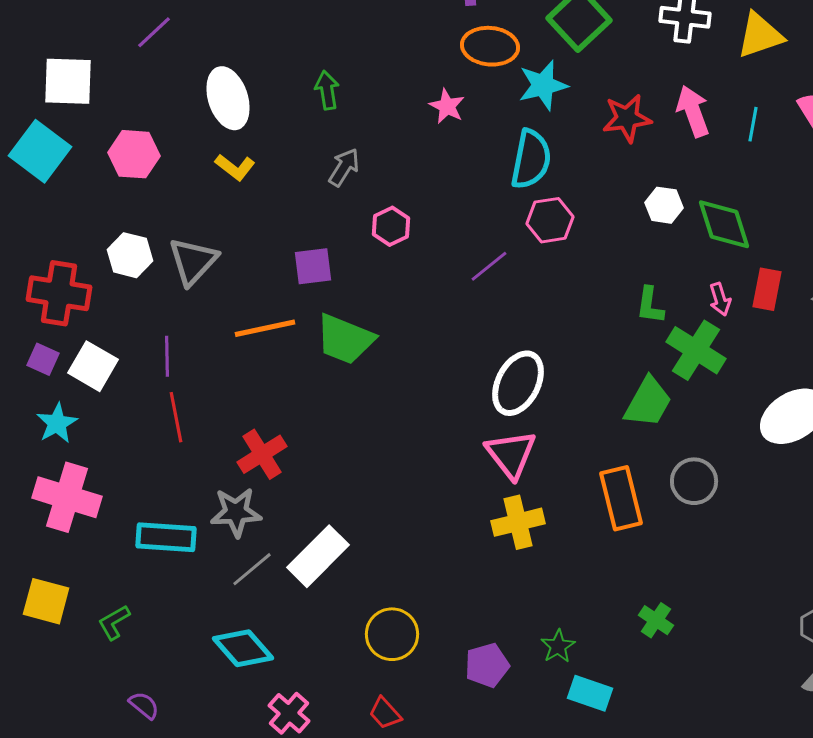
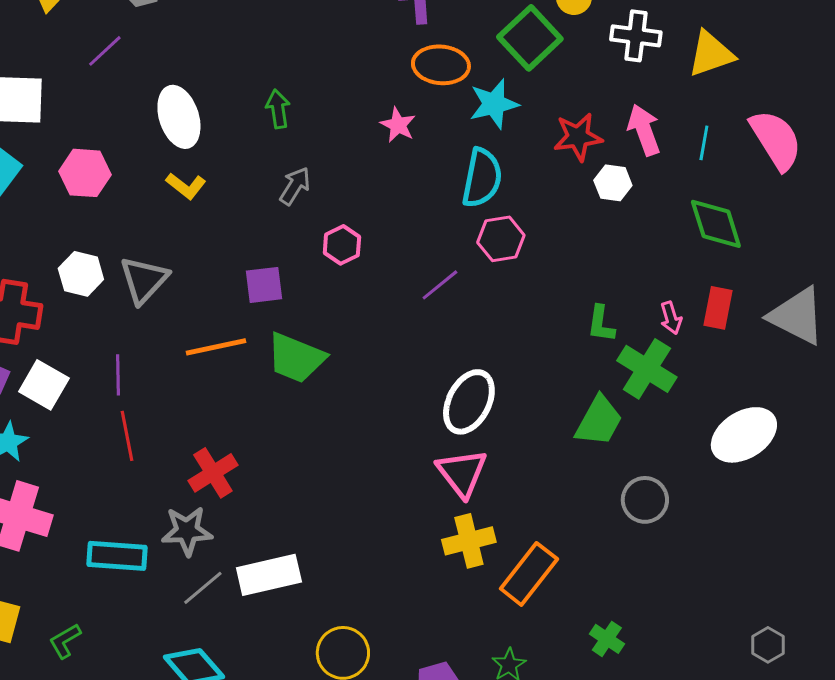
white hexagon: (664, 205) -> (613, 183), moved
green diamond: (724, 224) -> (716, 224), moved
orange rectangle: (621, 498) -> (529, 574), moved, turned 52
white rectangle: (318, 556) -> (269, 575), turned 32

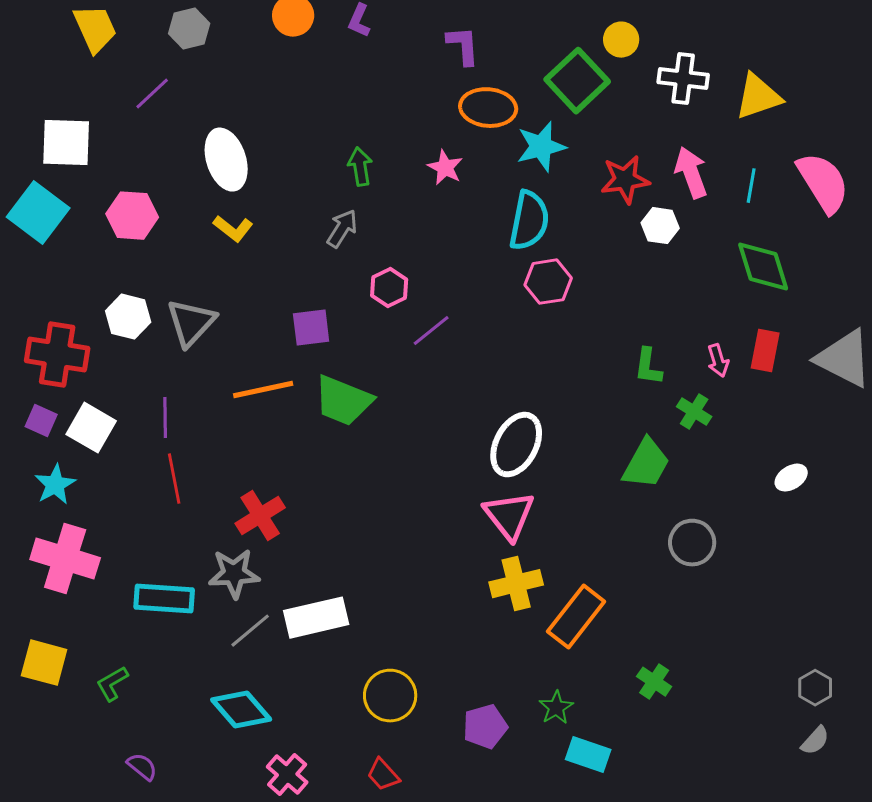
green arrow: (278, 109) -> (360, 167), moved
purple line: (440, 285) -> (431, 331), moved
green cross: (647, 369) -> (694, 412), size x0.6
white ellipse: (744, 435) -> (791, 478), size x0.5

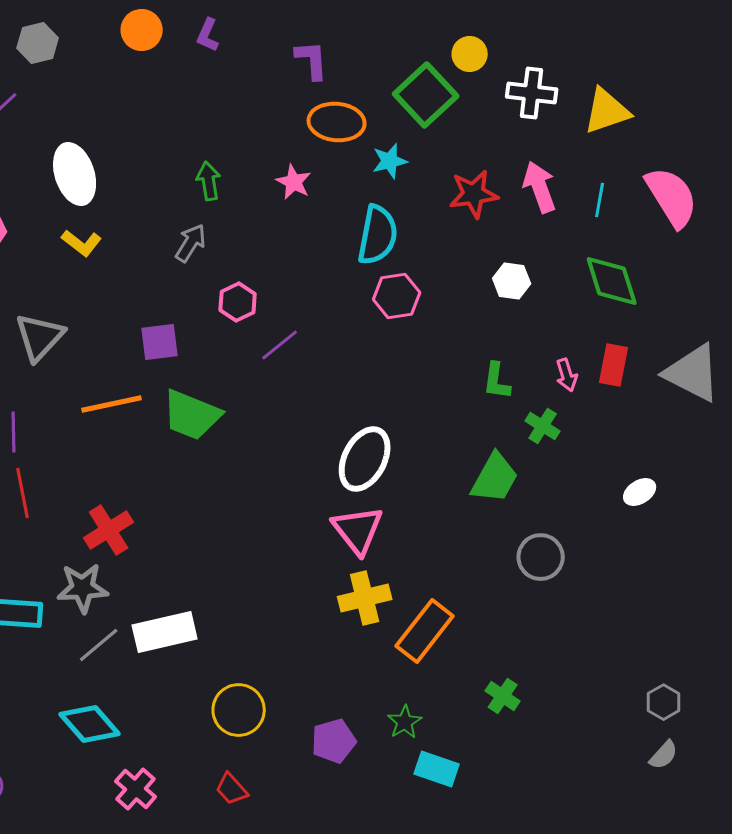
cyan star: (541, 147) -> (390, 161), size x0.7
white hexagon: (660, 226) -> (512, 281), moved

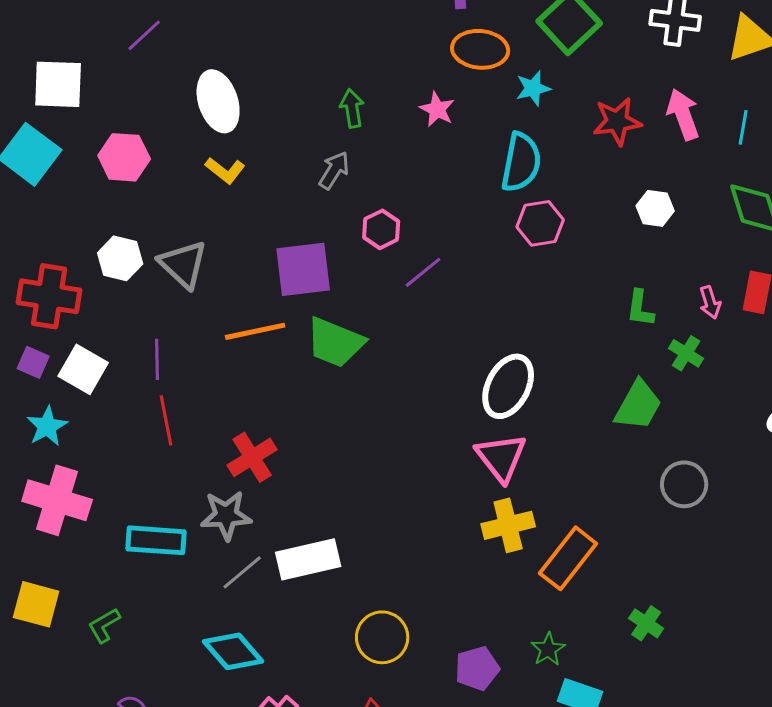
gray triangle: (40, 337) -> (183, 264), turned -30
purple square: (160, 342) -> (303, 269), size x1.5

